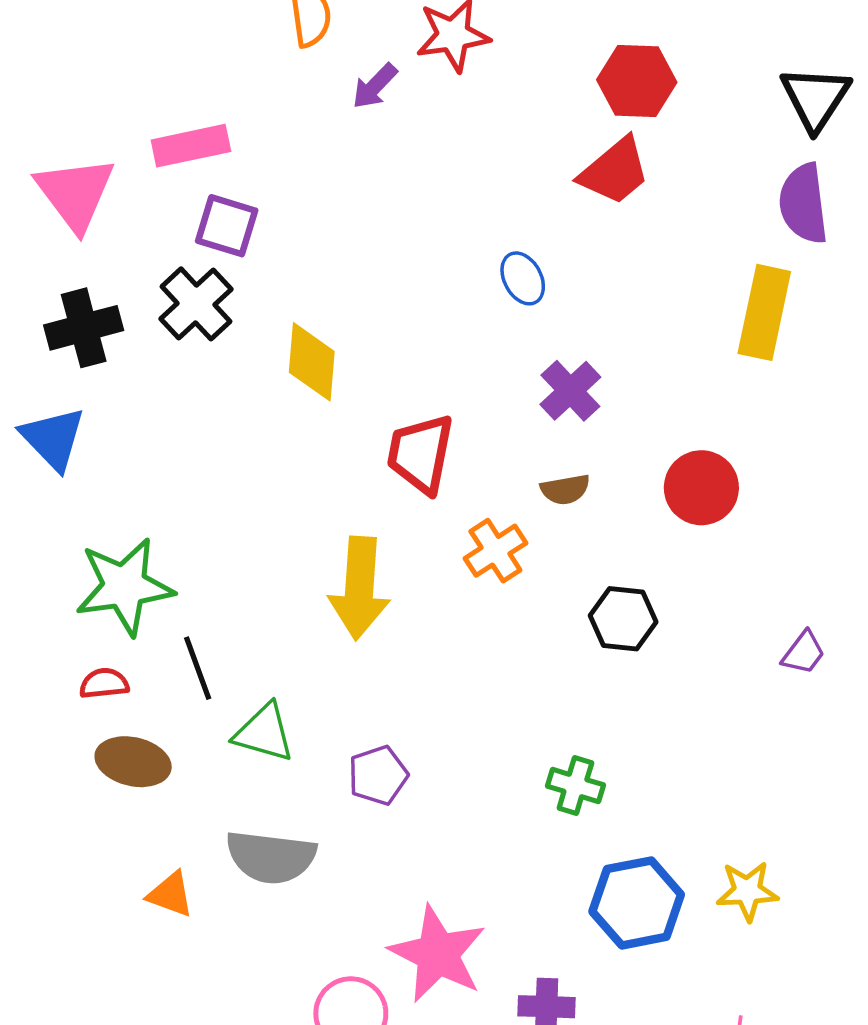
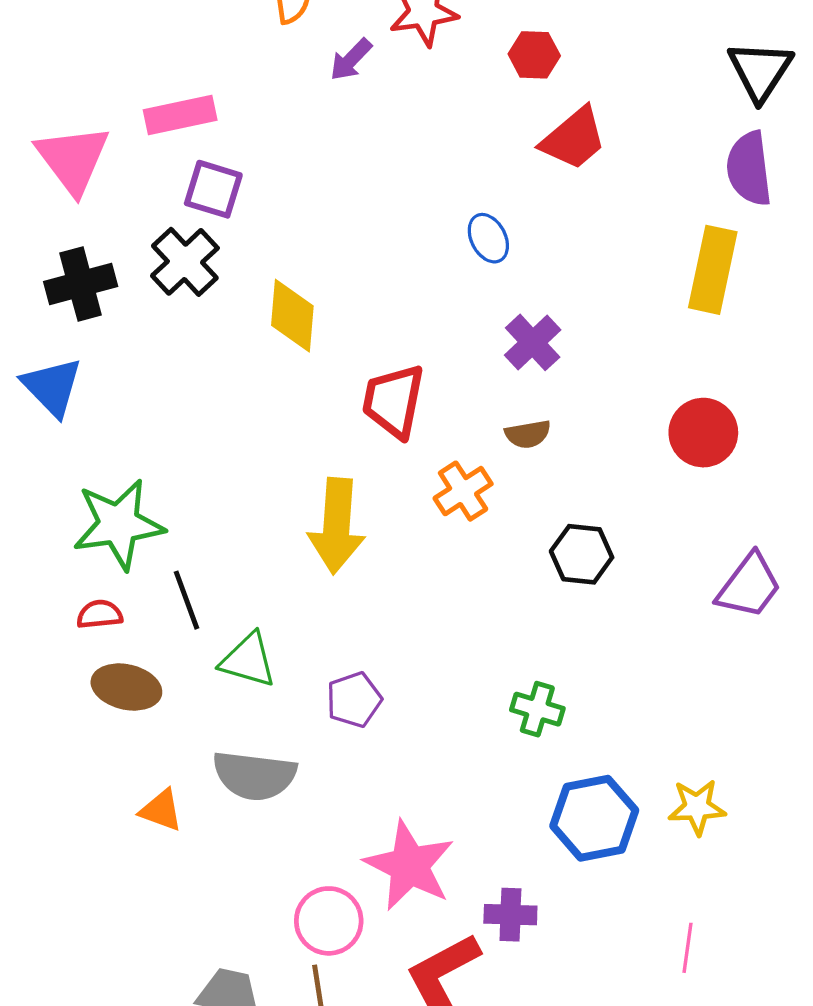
red hexagon: (637, 81) -> (534, 55), moved, size x0.7
red circle: (701, 488) -> (703, 433), moved
purple trapezoid: (803, 653) -> (749, 586), size x1.6

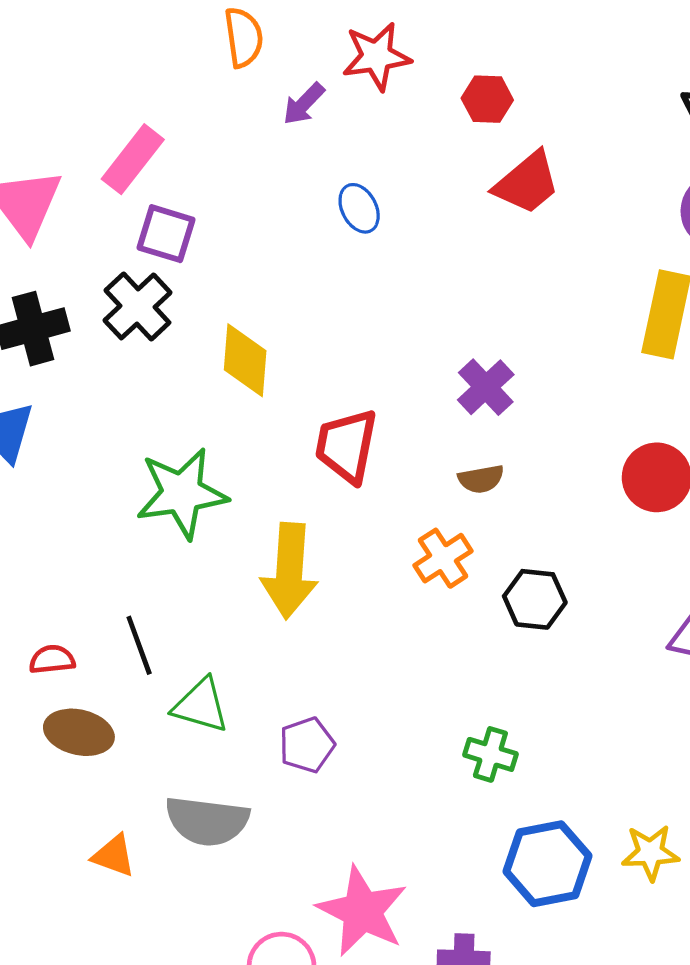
pink rectangle: (180, 115) -> (133, 159), turned -40
blue ellipse: (488, 238) -> (359, 208), moved
orange cross: (463, 491) -> (443, 558), moved
green star: (119, 524) -> (182, 493), moved

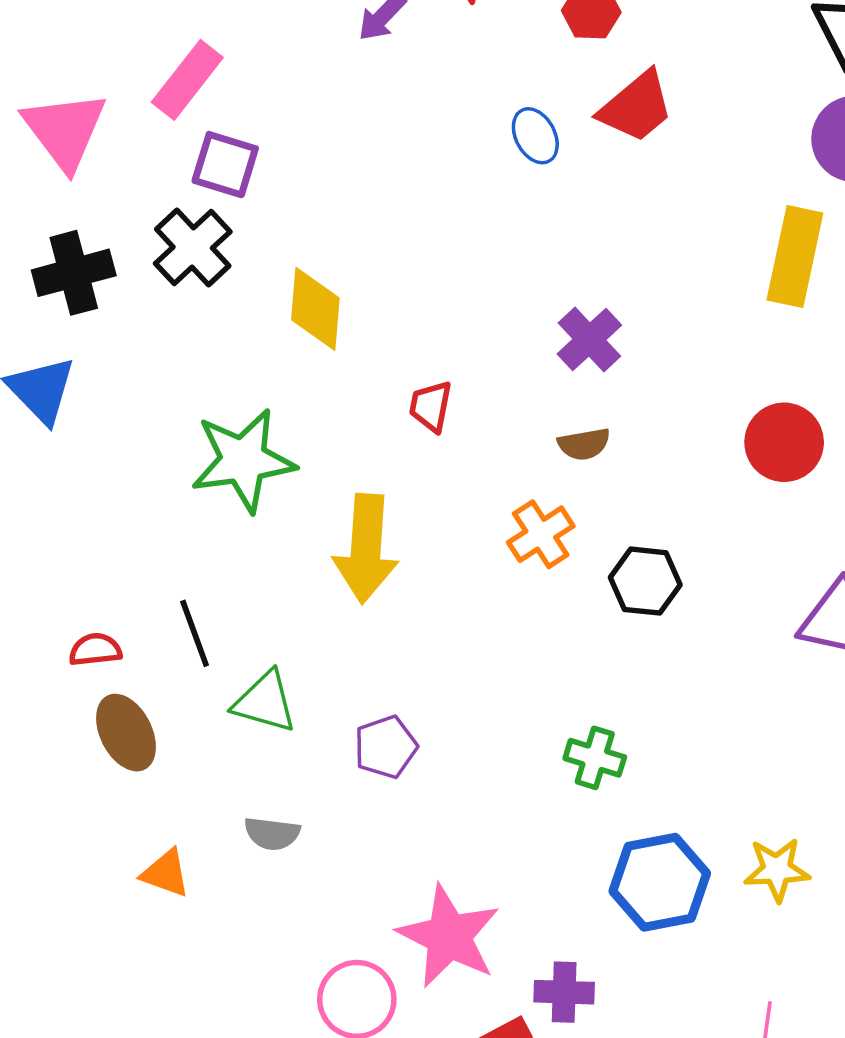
blue ellipse: (359, 208) -> (535, 136), moved
red trapezoid: (346, 446) -> (431, 406), size x0.6
brown ellipse: (79, 732) -> (126, 733), turned 50
gray semicircle: (207, 821) -> (272, 834), size x0.6

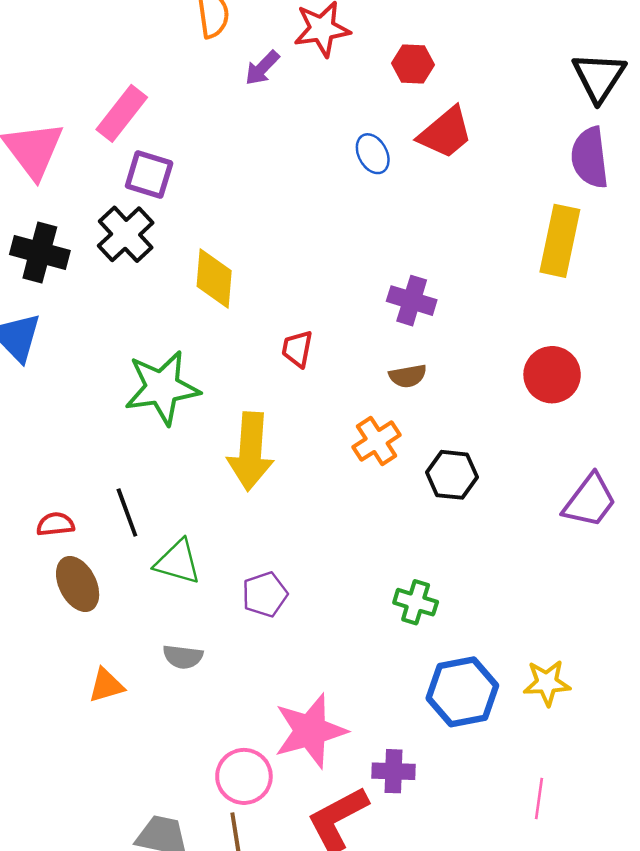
black cross: (74, 273) -> (40, 252), turned 30
purple cross: (589, 339) -> (412, 301), turned -30
orange triangle: (166, 873) -> (106, 685), turned -36
pink star: (449, 936) -> (310, 731), turned 30

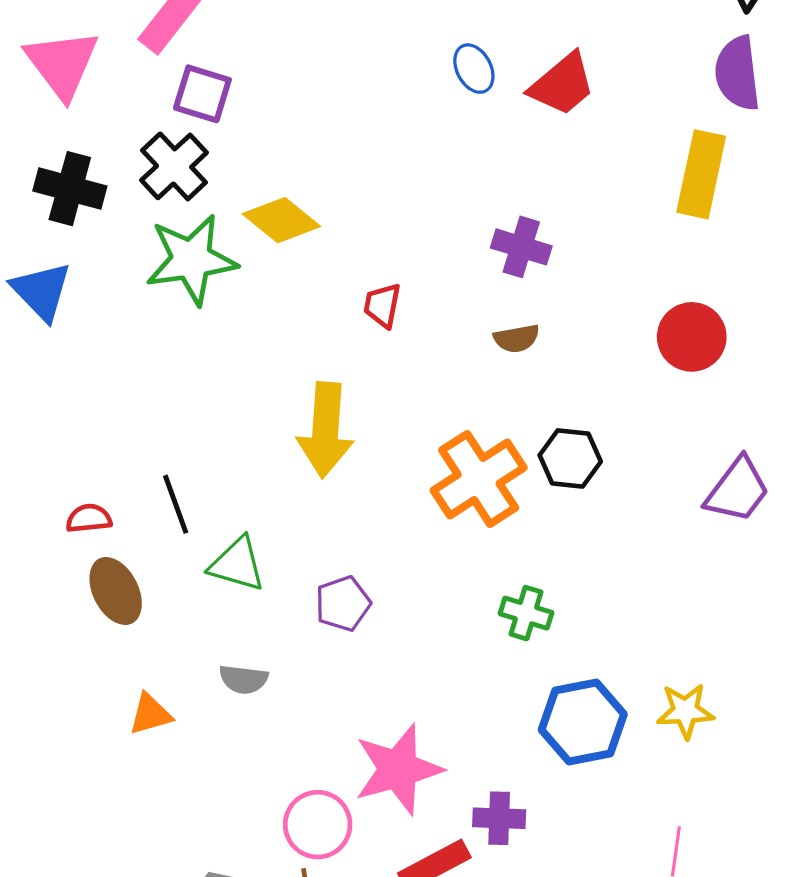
red trapezoid: (445, 133) -> (562, 84), moved
yellow diamond: (214, 278) -> (281, 220), turned -56
green star: (162, 388) -> (191, 260), moved
orange cross: (377, 441) -> (479, 479), moved, size x1.6

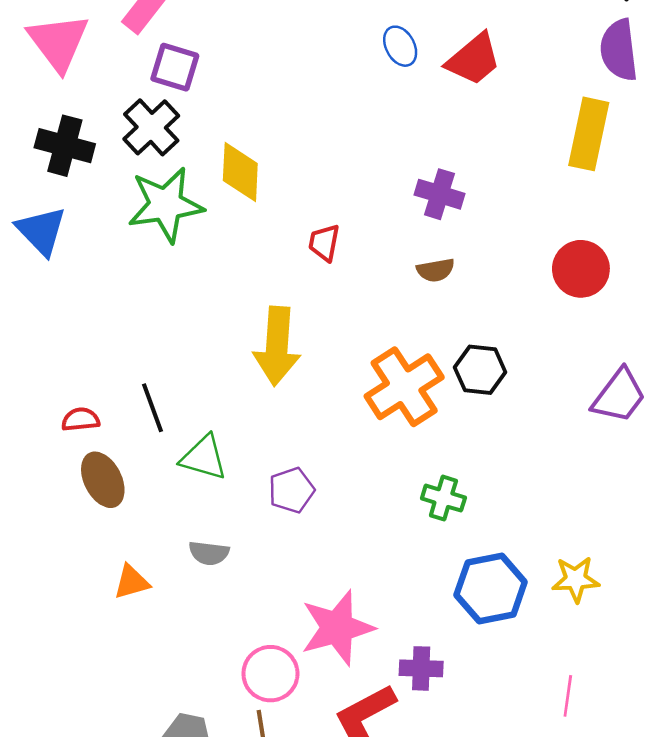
yellow diamond: (281, 220) -> (240, 172), turned 54

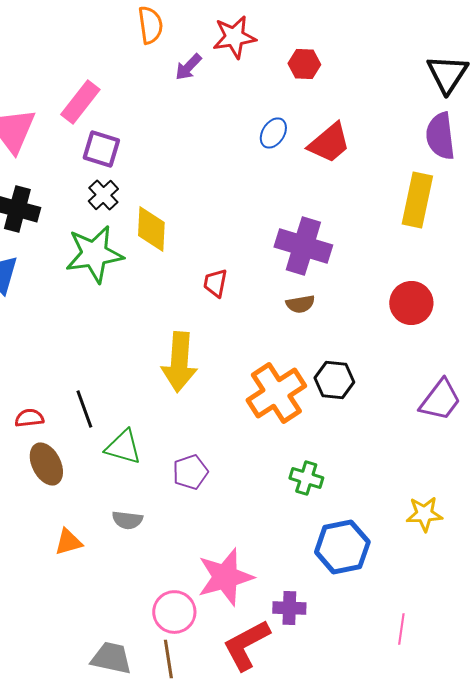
blue ellipse: (400, 46) -> (273, 133), turned 60
black cross: (151, 127) -> (103, 195), moved, size x0.7
purple cross: (439, 194) -> (303, 246), size x1.5
yellow star: (576, 579) -> (424, 514), moved

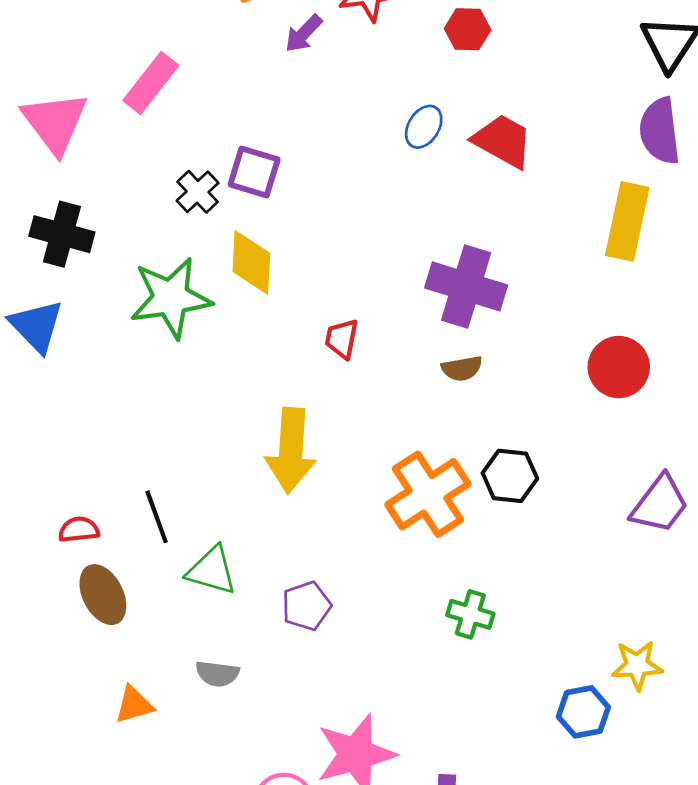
red trapezoid: (329, 143) -> (503, 141), turned -111
purple square: (101, 149) -> (254, 172), moved
black cross: (103, 195) -> (198, 192), moved
blue hexagon: (342, 547) -> (583, 712), moved, size x0.7

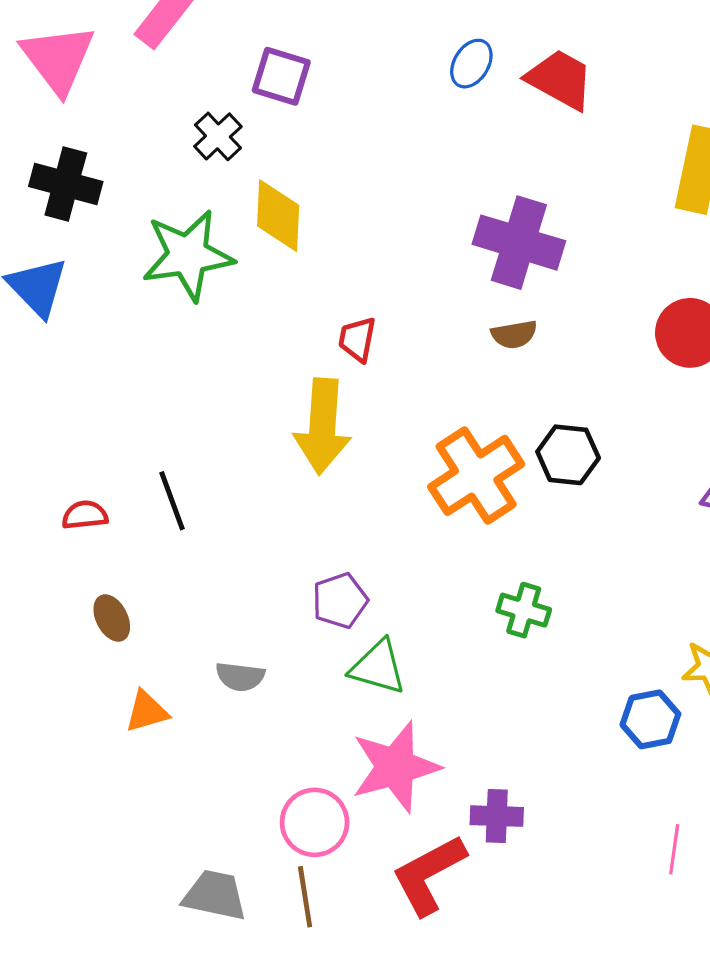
purple square: (254, 172) -> (281, 76), moved
red trapezoid: (342, 339) -> (357, 339), moved
green triangle: (212, 571) -> (378, 667), moved
brown ellipse: (103, 595) -> (112, 618), moved, size x0.7

